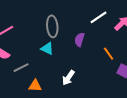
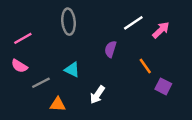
gray ellipse: (52, 26) -> (69, 22), moved
cyan triangle: (47, 49) -> (72, 70), moved

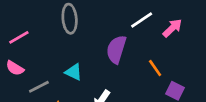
purple semicircle: (110, 49) -> (116, 49), size x1.5

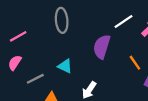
pink semicircle: (15, 68) -> (15, 63), turned 91

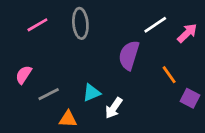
pink line: (18, 36) -> (37, 25), moved
cyan triangle: (65, 66) -> (92, 93), moved, turned -49

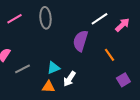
purple square: (190, 98) -> (123, 80), moved, turned 32
orange triangle: (68, 119) -> (48, 87), moved

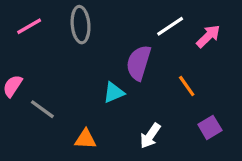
cyan triangle: (53, 68) -> (114, 93), moved
gray line: (22, 69) -> (42, 109), turned 63
white arrow: (69, 79) -> (150, 136), moved

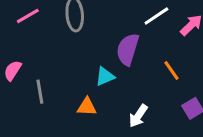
gray line: (42, 109) -> (40, 92), turned 45
orange triangle: (86, 139) -> (87, 107), moved

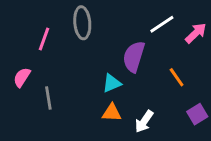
pink line: (28, 16) -> (44, 39), moved, turned -40
orange triangle: (87, 107) -> (112, 113), moved

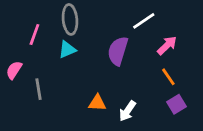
pink arrow: (196, 33) -> (167, 45), moved
orange line: (177, 77) -> (168, 77), moved
cyan triangle: (112, 83) -> (67, 50), moved

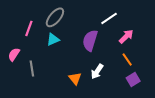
gray ellipse: (70, 19) -> (55, 17), turned 45
orange triangle: (97, 103) -> (75, 79), turned 48
white arrow: (127, 111) -> (97, 72), moved

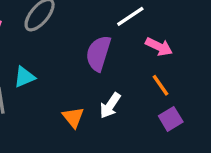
pink arrow: (126, 36) -> (159, 47), turned 70
cyan triangle: (53, 39) -> (24, 77), moved

